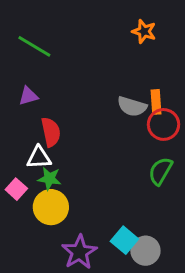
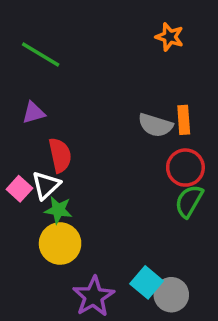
red circle: (164, 124) -> (185, 168), moved
white triangle: (39, 158) -> (46, 185), turned -40
pink square: (16, 189) -> (19, 189), moved

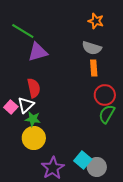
purple triangle: (34, 113) -> (38, 52), moved, size x1.5
orange rectangle: (184, 120) -> (94, 68), moved
gray semicircle: (155, 125) -> (92, 48), moved

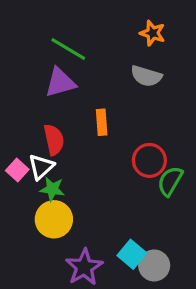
green line: (23, 31) -> (68, 49), moved
orange rectangle: (94, 68) -> (102, 122), moved
red circle: (105, 95) -> (149, 160), moved

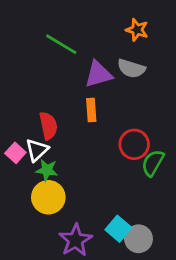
purple triangle: (60, 82) -> (98, 74), moved

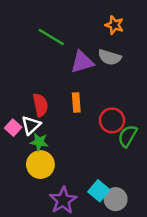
orange rectangle: (91, 110) -> (76, 103), moved

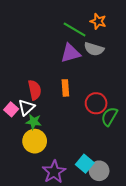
green line: (51, 37) -> (75, 30), moved

